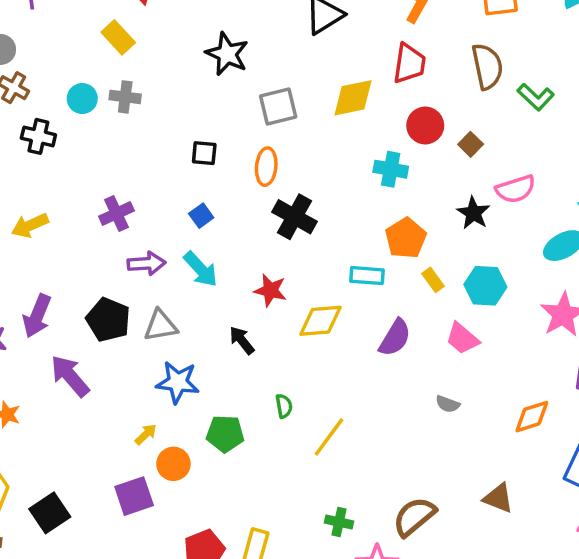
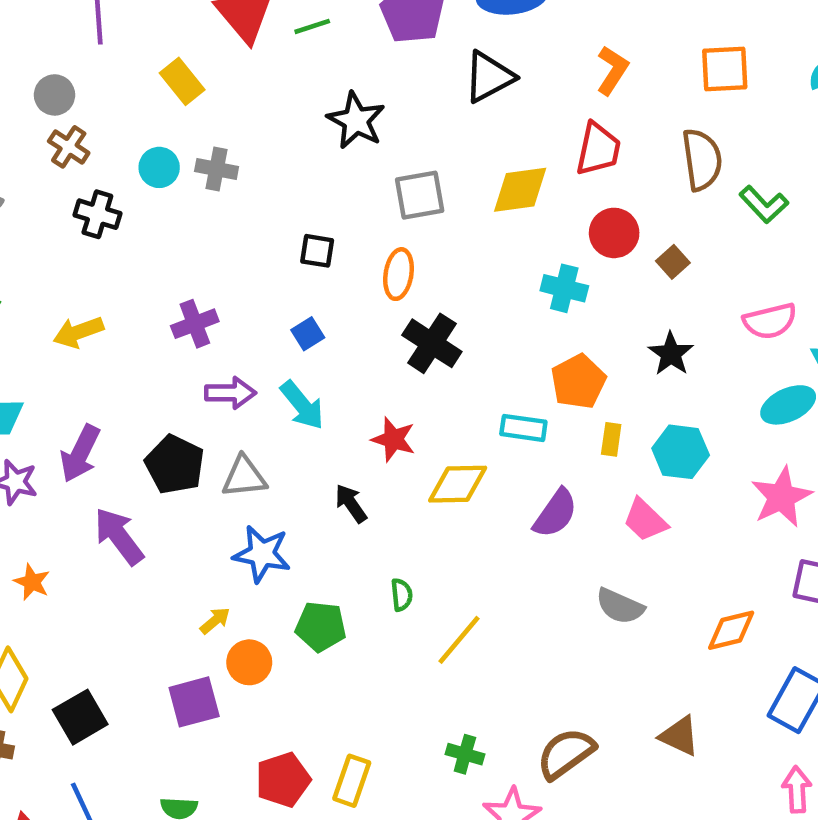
yellow rectangle: (118, 37) -> (182, 81), moved
pink semicircle: (515, 189) -> (770, 321), moved
yellow rectangle: (433, 280) -> (611, 439), turned 40
gray semicircle: (448, 404) -> (620, 606), size x1.5

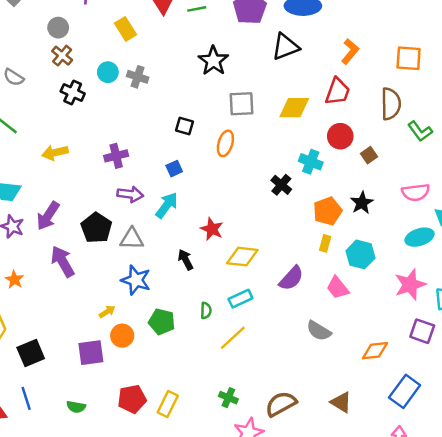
black cross: (432, 343) -> (281, 185), moved, size x0.7
orange pentagon: (578, 382) -> (328, 211), moved
cyan arrow: (302, 405) -> (167, 205), turned -112
cyan rectangle: (523, 428) -> (240, 299), moved, turned -40

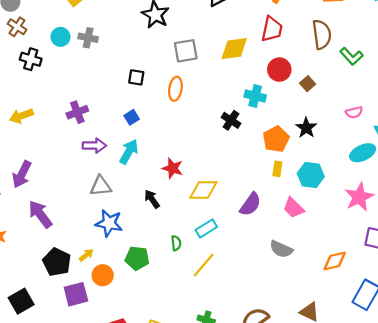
pink semicircle: (416, 192) -> (354, 112), size x0.7
black pentagon: (96, 228) -> (57, 262), moved

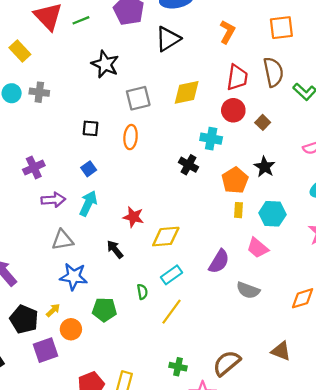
red trapezoid: (272, 29) -> (237, 77), moved
purple semicircle: (250, 204) -> (219, 261), moved

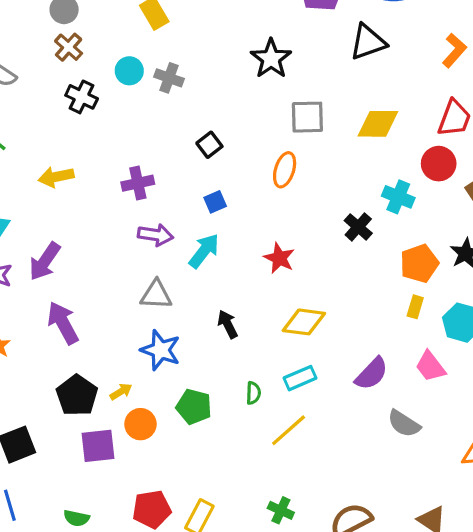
black square: (90, 128) -> (209, 145), moved, turned 35
red star: (133, 217) -> (279, 258), moved

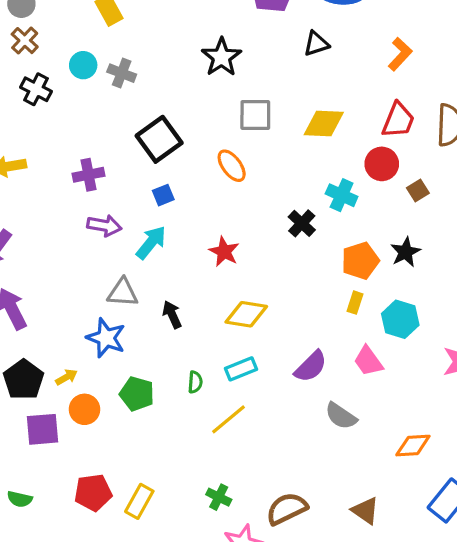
black triangle: (368, 42) -> (316, 44), size x0.7
black square: (209, 145) -> (159, 139), size x1.8
orange ellipse: (285, 170) -> (232, 166), turned -56
gray triangle: (156, 295) -> (123, 293), moved

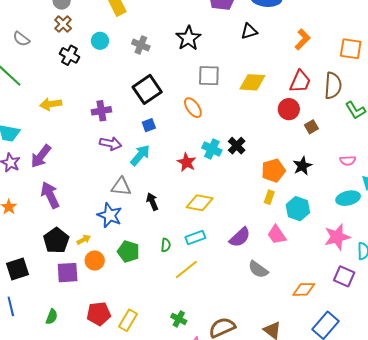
gray cross: (122, 73) -> (141, 45), moved
cyan cross: (342, 195) -> (212, 149), moved
green semicircle: (20, 499) -> (52, 317), turned -84

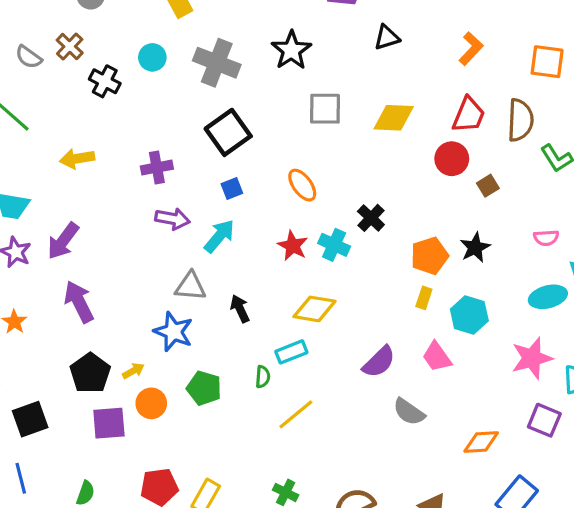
brown cross: (63, 24) -> (70, 46), moved
gray cross: (141, 45) -> (217, 63), size x1.6
orange ellipse: (193, 108) -> (302, 185), moved
cyan cross: (212, 149) -> (334, 245), moved
cyan rectangle: (195, 237) -> (291, 352), moved

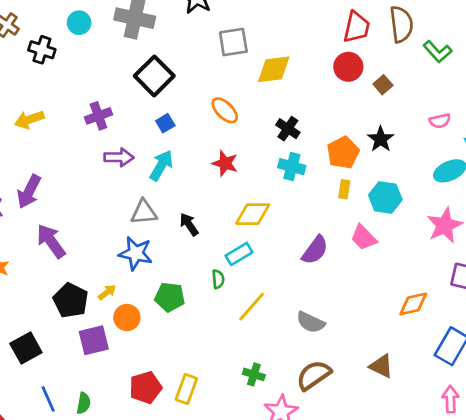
yellow diamond: (394, 118) -> (274, 69), moved
cyan cross: (334, 245) -> (292, 167), moved
gray semicircle: (409, 412) -> (311, 322), moved
blue line: (21, 478) -> (48, 399), moved

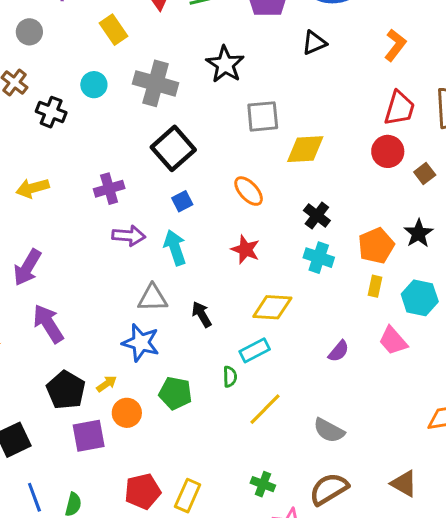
cyan arrow: (161, 165) -> (175, 248), turned -52
purple semicircle: (315, 250) -> (339, 351), size x0.7

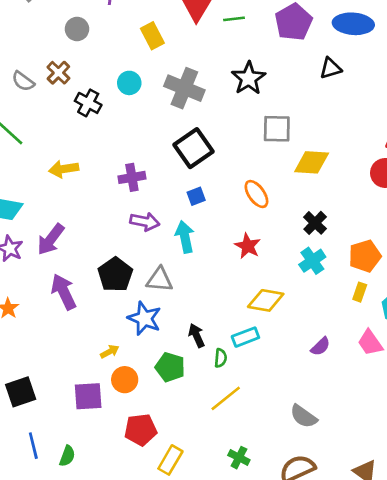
cyan cross: (319, 258) -> (312, 261), turned 30
black arrow: (202, 314) -> (197, 335), moved
black pentagon: (66, 390) -> (115, 275), moved
yellow line: (265, 409) -> (226, 398), moved
red pentagon: (143, 491) -> (141, 430), moved

